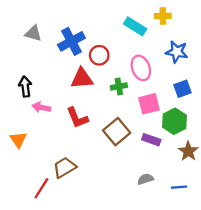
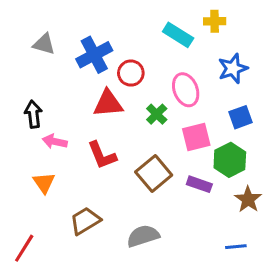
blue star: (177, 52) -> (233, 68), turned -30
green cross: (119, 86) -> (157, 114), turned -35
orange triangle: (18, 140) -> (44, 183), moved
gray semicircle: (145, 179) -> (143, 236), moved, size x1.5
red line: (41, 188) -> (24, 248), moved

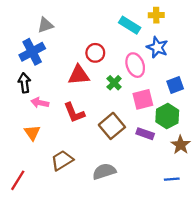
gray triangle: (44, 44) -> (45, 25), moved, turned -35
blue cross: (94, 55) -> (32, 52), moved
blue star: (233, 68) -> (157, 47), moved, turned -30

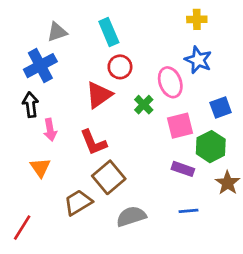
cyan rectangle: (130, 25) -> (109, 32), moved, turned 35
red triangle: (79, 75) -> (99, 95), turned -30
pink arrow: (40, 103) -> (50, 130), turned -112
brown square: (112, 126) -> (109, 177), moved
blue line: (172, 179) -> (188, 211), moved

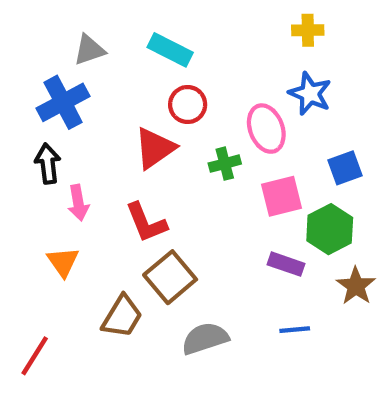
cyan rectangle: (109, 32) -> (170, 50), turned -40
green cross: (144, 105) -> (225, 164), turned 30
brown trapezoid: (78, 202) -> (122, 317), turned 152

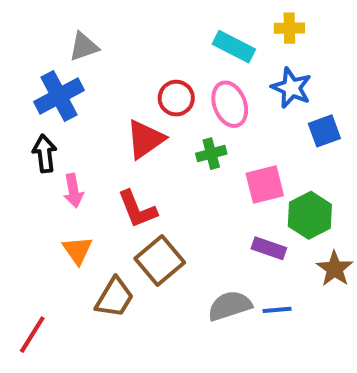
cyan rectangle: (170, 50) -> (234, 47), moved
pink ellipse: (266, 129) -> (230, 104), moved
blue square: (345, 168) -> (324, 131), moved
orange triangle: (63, 262) -> (78, 250), moved
gray semicircle: (205, 338) -> (230, 306), moved

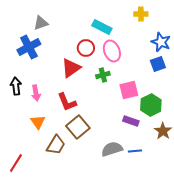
cyan rectangle: (234, 47) -> (102, 27), moved
blue star: (291, 88) -> (161, 42), moved
black arrow: (45, 154) -> (16, 86), moved

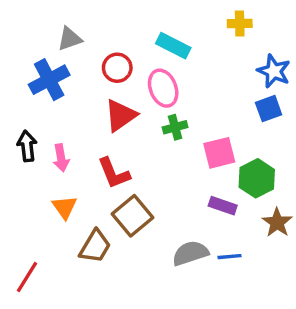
red circle: (86, 48) -> (117, 68), moved
pink ellipse: (112, 51) -> (163, 88), moved

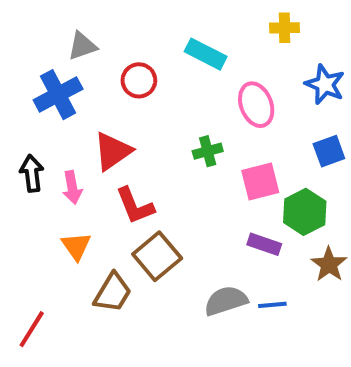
pink ellipse: (163, 88) -> (256, 105), moved
blue square: (269, 109) -> (329, 151), moved
red triangle: (121, 115) -> (113, 151), moved

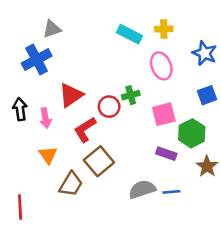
yellow cross: (284, 28) -> (164, 29), moved
red circle: (139, 80) -> (109, 107), moved
red L-shape: (135, 206) -> (85, 129), turned 80
red line: (32, 329) -> (20, 207), turned -35

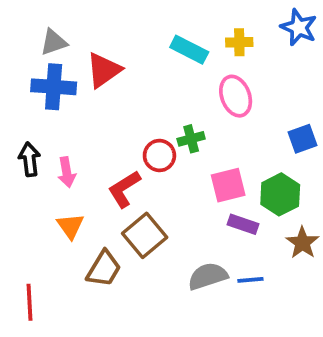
gray triangle: (52, 29) -> (54, 42), moved
blue star: (204, 53) -> (299, 27), moved
blue cross: (37, 60) -> (54, 87), turned 32
red triangle: (71, 95) -> (104, 70), moved
pink square: (164, 114) -> (228, 185), moved

